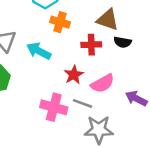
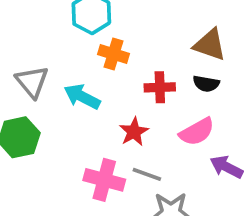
brown triangle: (108, 20) -> (210, 45), moved
pink semicircle: (103, 83) -> (197, 132), moved

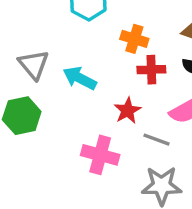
orange cross: (114, 54) -> (134, 39), moved
gray line: (147, 174) -> (157, 140), moved

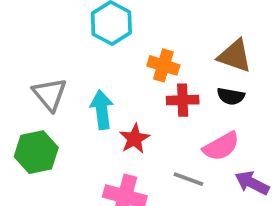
cyan arrow: (80, 78) -> (102, 110), turned 56
red star: (127, 111) -> (134, 139), moved

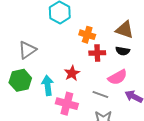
gray triangle: (50, 94) -> (27, 50), turned 36
cyan arrow: (102, 110) -> (48, 85), moved

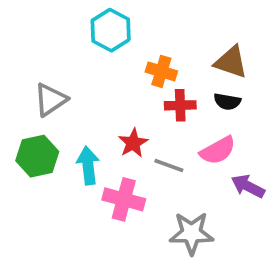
gray line: (100, 94) -> (169, 166), moved

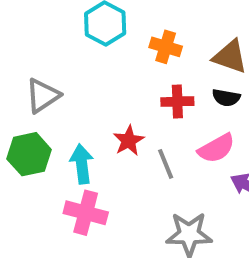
orange cross: (161, 71) -> (166, 47), moved
gray line: (169, 166) -> (166, 164), turned 48
pink cross: (124, 199) -> (86, 213), moved

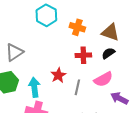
black semicircle: (226, 98) -> (108, 53), turned 136
gray line: (166, 164) -> (77, 87), turned 35

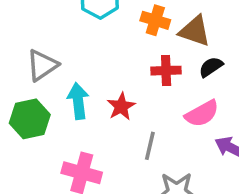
brown triangle: (110, 32) -> (195, 31), moved
cyan arrow: (34, 87) -> (78, 101), moved
gray line: (77, 87) -> (150, 146), moved

